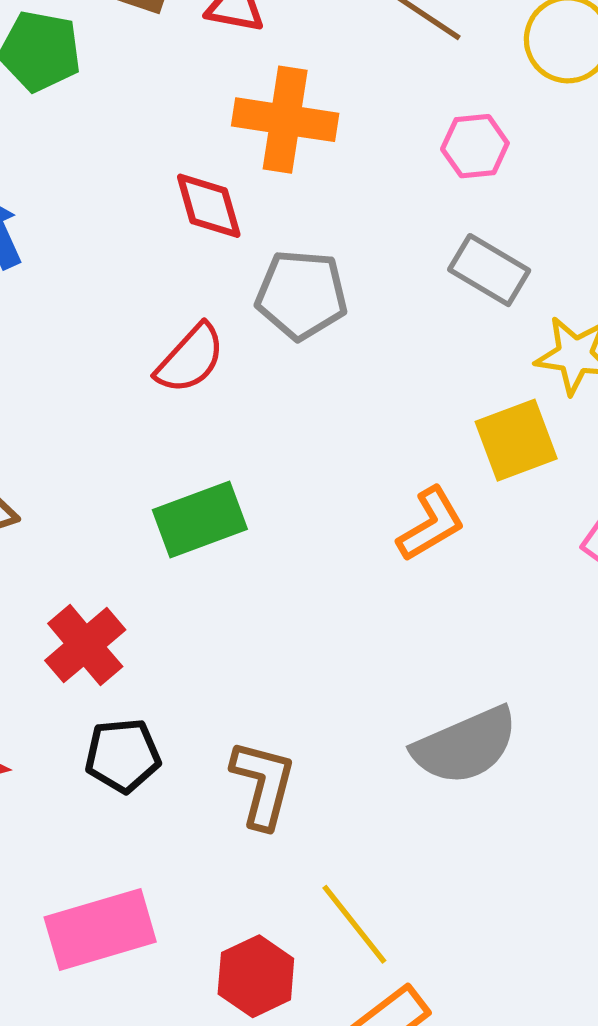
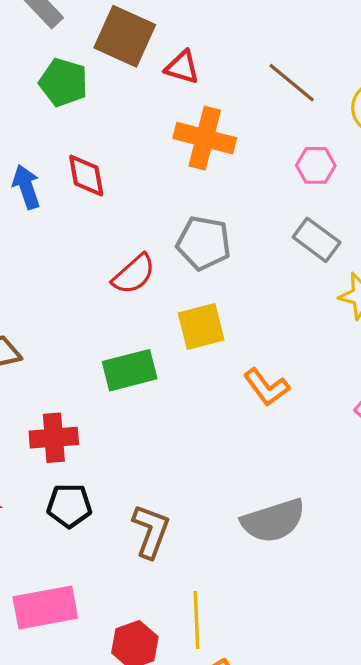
red diamond: (209, 206) -> (86, 176), moved
yellow square: (516, 440) -> (201, 327), moved
orange L-shape: (431, 524) -> (266, 387), turned 78
red cross: (85, 645) -> (54, 438), turned 30
yellow line: (354, 924) -> (196, 620), turned 30

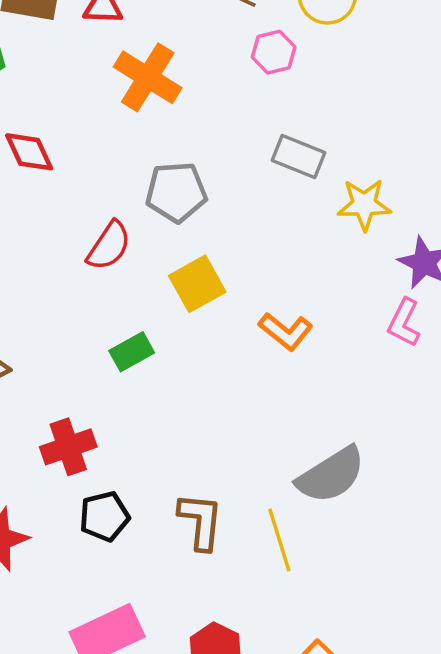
orange cross: (205, 138) -> (148, 77), turned 32
pink hexagon: (316, 165) -> (274, 52), moved
green rectangle: (130, 370) -> (132, 352), size x0.7
yellow line: (196, 620) -> (279, 540), moved

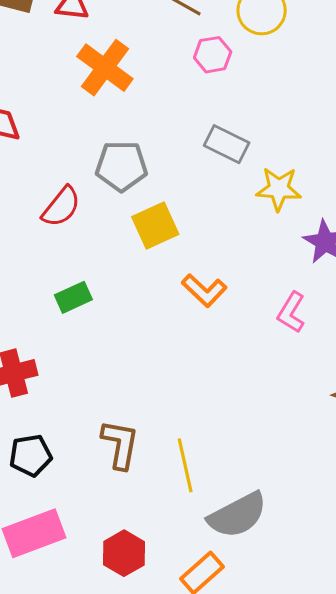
yellow square: (197, 284) -> (155, 225), moved
pink L-shape: (404, 323) -> (291, 312), moved
gray semicircle: (331, 475) -> (237, 515), moved
black pentagon: (104, 516) -> (31, 455), moved

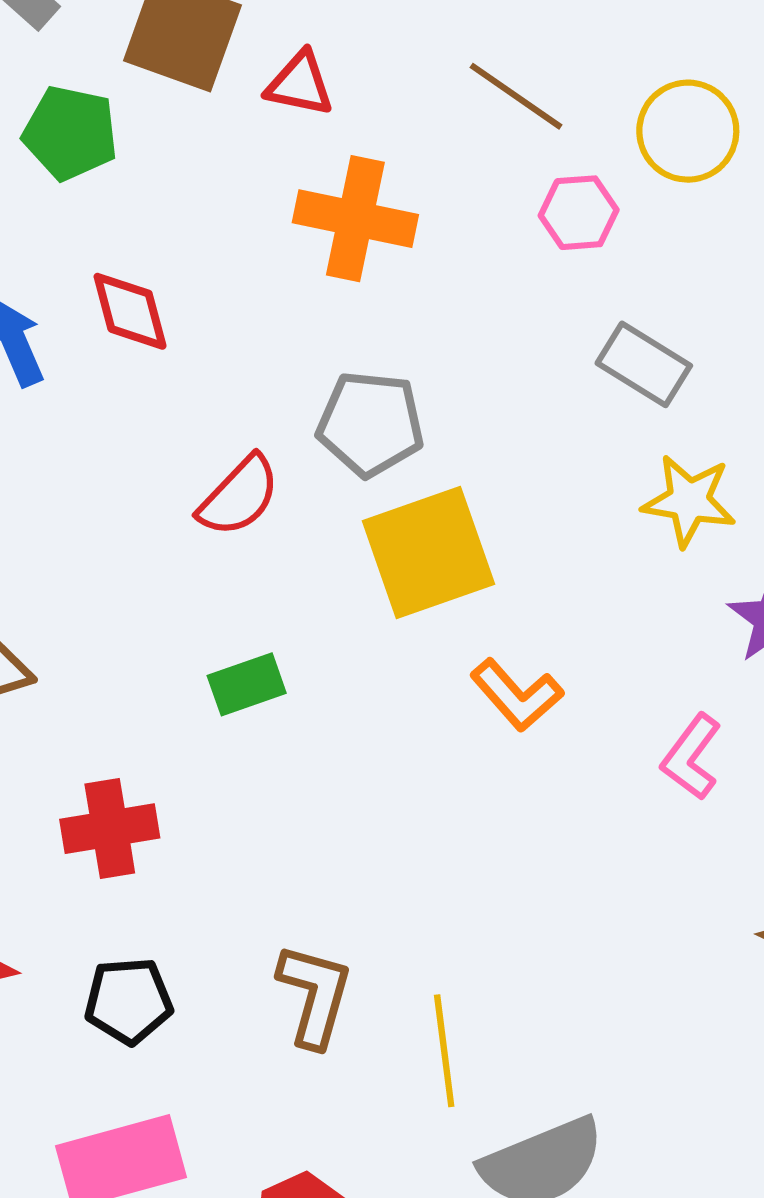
orange cross: (105, 68) -> (355, 219), turned -30
gray rectangle: (227, 144) -> (644, 364), moved
yellow square: (155, 225) -> (428, 552), size x1.4

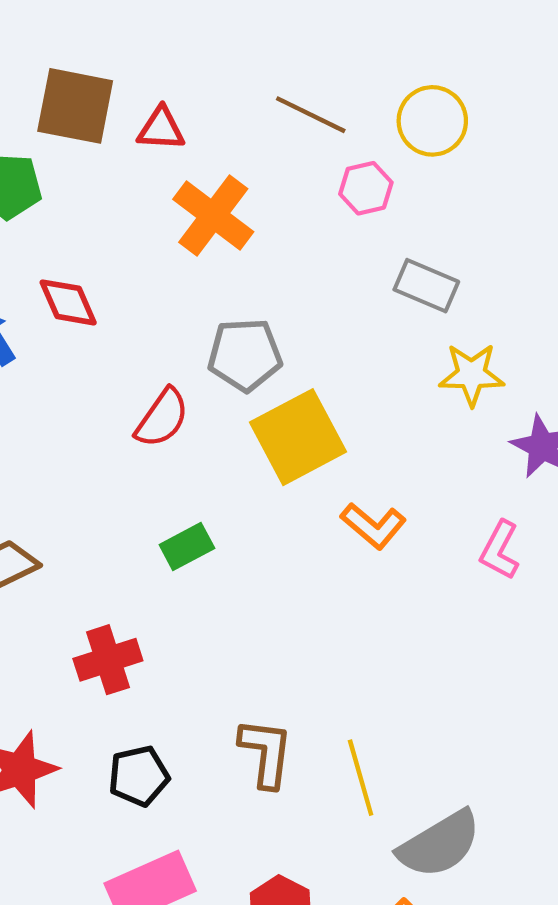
orange cross: (355, 219) -> (213, 215), turned 34

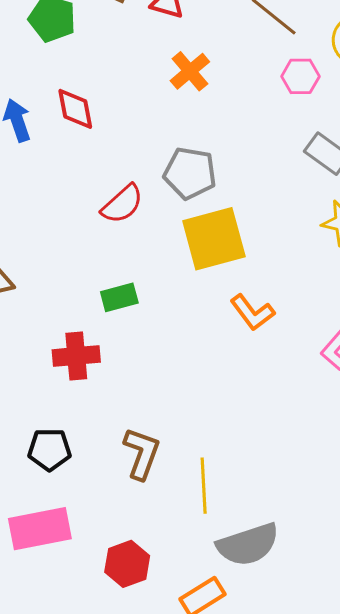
orange cross: (213, 215) -> (190, 71), size x0.7
red cross: (108, 660) -> (76, 356), moved

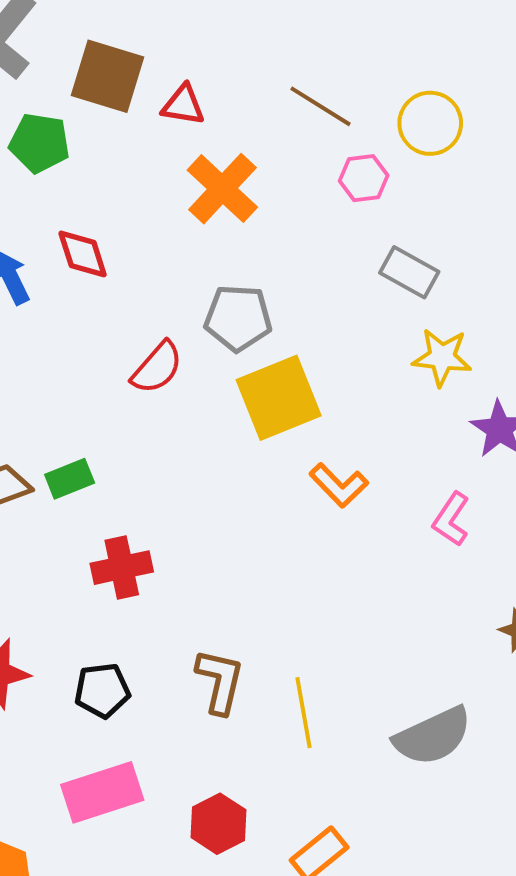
orange cross: (190, 71) -> (222, 189), size x1.4
green rectangle: (119, 297) -> (70, 479), moved
gray semicircle: (248, 545) -> (433, 736), moved

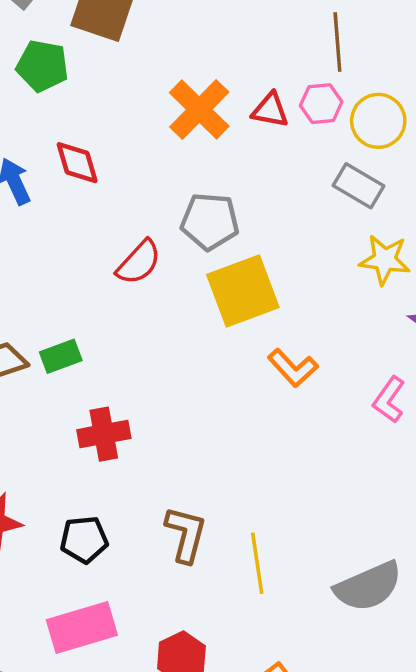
red triangle: (183, 105) -> (270, 110), moved
brown line: (320, 106) -> (337, 42), moved, turned 52
yellow circle: (430, 123) -> (378, 121), moved

